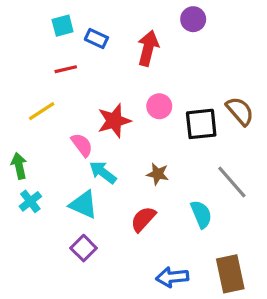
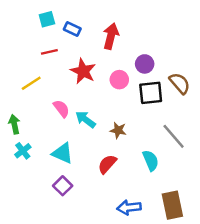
purple circle: (193, 19) -> (145, 64), moved
red star: (114, 121) -> (83, 71), moved, turned -30
cyan arrow: (103, 172) -> (86, 119), moved

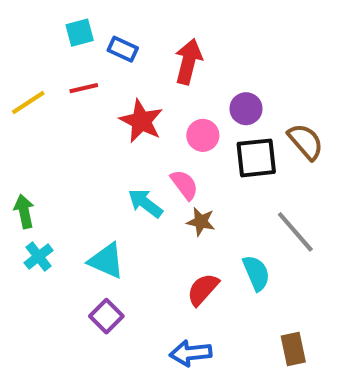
yellow line: (31, 83) -> (28, 103), moved
pink semicircle: (61, 109) -> (184, 185), moved
red semicircle: (107, 164) -> (203, 289), moved
brown rectangle: (172, 205) -> (293, 349), size x0.7
blue arrow: (129, 207) -> (191, 353), moved

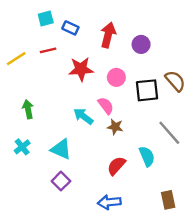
purple circle: (246, 109) -> (141, 44), moved
red star: (141, 121) -> (81, 69), turned -30
green arrow: (24, 211) -> (28, 109), moved

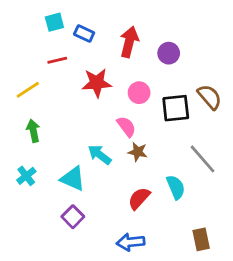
yellow line: (16, 59) -> (28, 90), moved
cyan arrow: (83, 116) -> (100, 155), moved

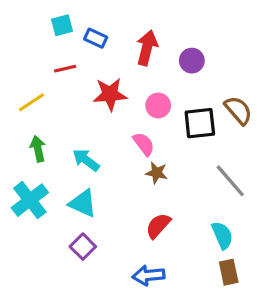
cyan arrow: (100, 155) -> (86, 160), moved
cyan cross: (26, 176) -> (30, 200), size x1.6
cyan semicircle: (176, 187) -> (222, 235), moved

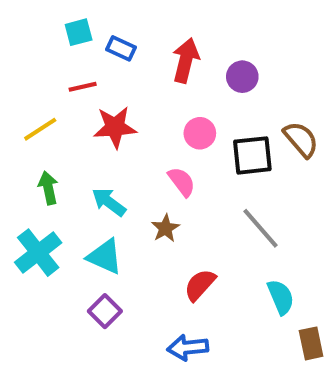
red star: (110, 94) -> (115, 127), moved
brown star: (157, 173) -> (165, 228), moved, turned 30
gray line: (230, 181) -> (260, 228), moved
brown rectangle: (229, 272) -> (311, 343), moved

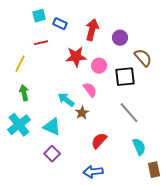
red star: (115, 127) -> (76, 57), moved
yellow line: (40, 129) -> (20, 64), turned -30
brown semicircle: (301, 139) -> (143, 58), moved
cyan arrow: (109, 202) -> (66, 100), moved

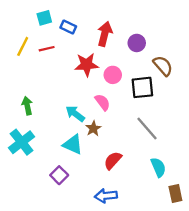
yellow line: (20, 64) -> (23, 46), moved
cyan triangle: (52, 127) -> (73, 144), moved

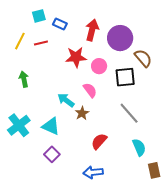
purple circle: (137, 43) -> (120, 38), size x1.6
green arrow: (27, 106) -> (24, 79), moved
cyan triangle: (73, 144) -> (51, 126), moved

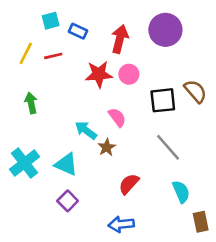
purple circle: (120, 38) -> (165, 30), moved
brown semicircle: (143, 58) -> (195, 91), moved
pink circle: (99, 66) -> (129, 74), moved

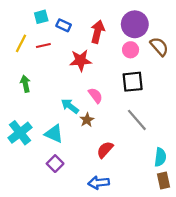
pink circle: (129, 74) -> (131, 50), moved
brown semicircle: (195, 91) -> (159, 47), moved
cyan semicircle: (181, 192) -> (160, 157), moved, turned 30

